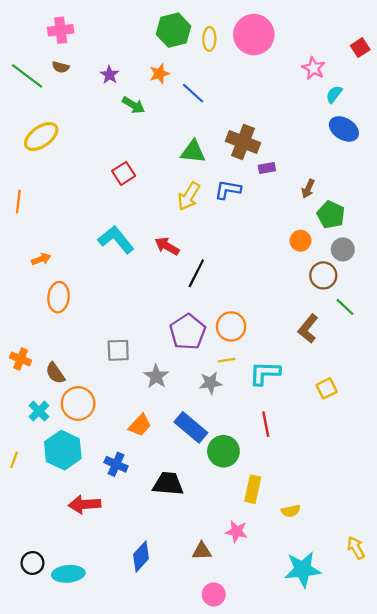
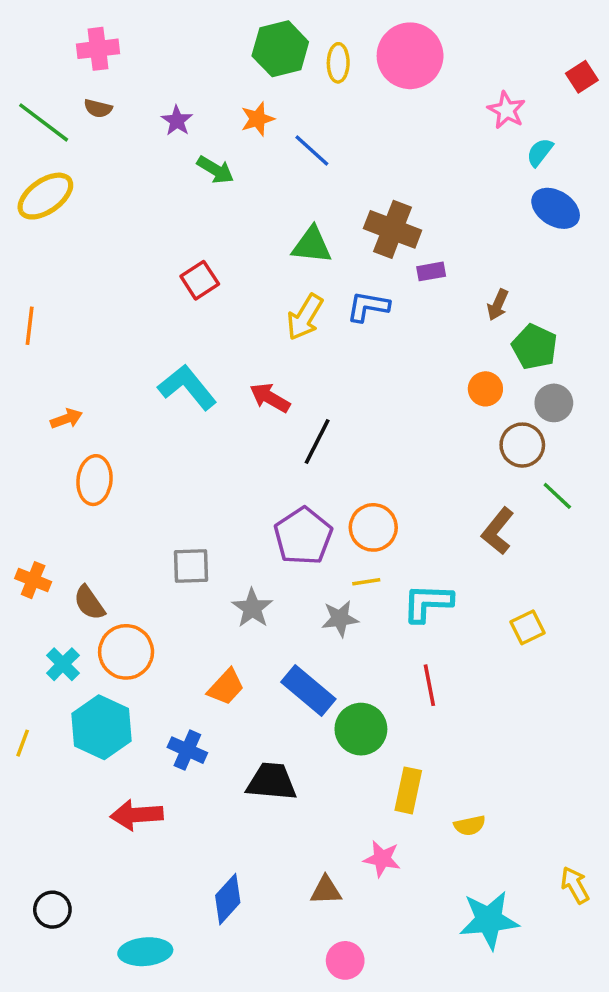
yellow ellipse: (41, 137) -> (45, 196), moved
cyan ellipse: (68, 574) -> (145, 952), moved

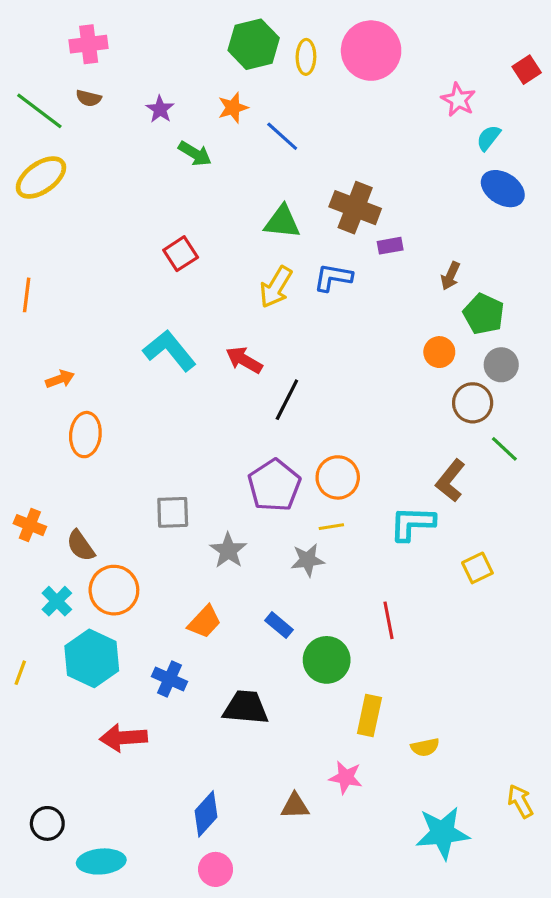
cyan L-shape: (428, 603) -> (412, 523), moved
blue rectangle: (308, 690) -> (279, 625), size x0.6
cyan ellipse: (145, 952) -> (101, 861), moved
pink circle: (345, 960) -> (216, 869), moved

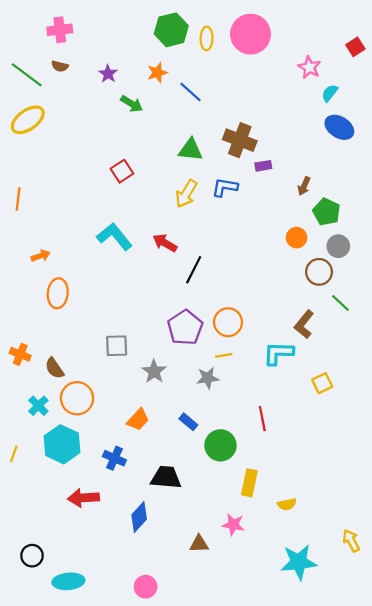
blue diamond: (206, 814) -> (139, 517), moved

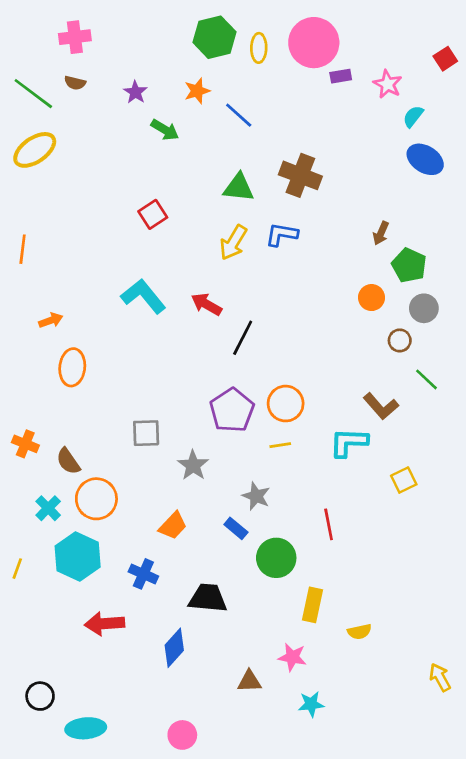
purple rectangle: (263, 166) -> (341, 76), moved
brown circle: (319, 272) -> (400, 340), size x0.7
brown L-shape: (304, 324) -> (381, 406), turned -80
gray star: (208, 378) -> (256, 496), moved, turned 30
cyan star: (299, 562) -> (311, 704), moved, size x0.6

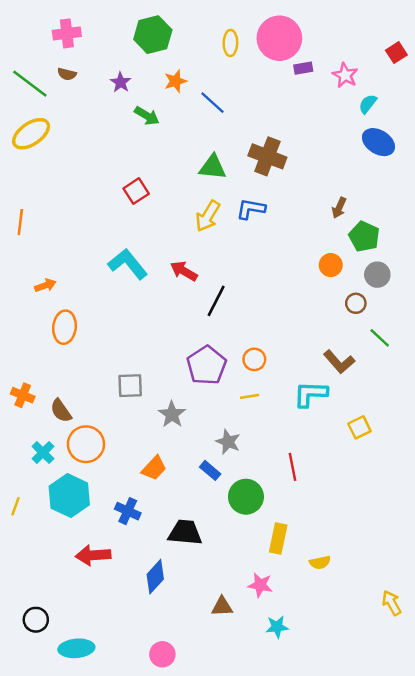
green hexagon: (214, 37) -> (153, 35), moved
orange circle: (286, 404) -> (254, 359), size x0.7

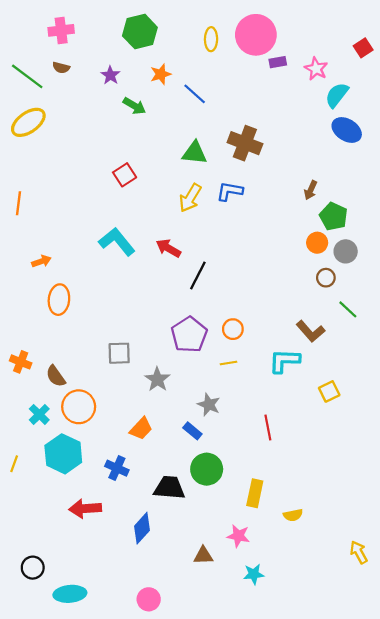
cyan semicircle: (368, 104) -> (337, 95), size x1.4
orange circle: (331, 265) -> (317, 243), moved
green circle: (246, 497) -> (207, 469), moved

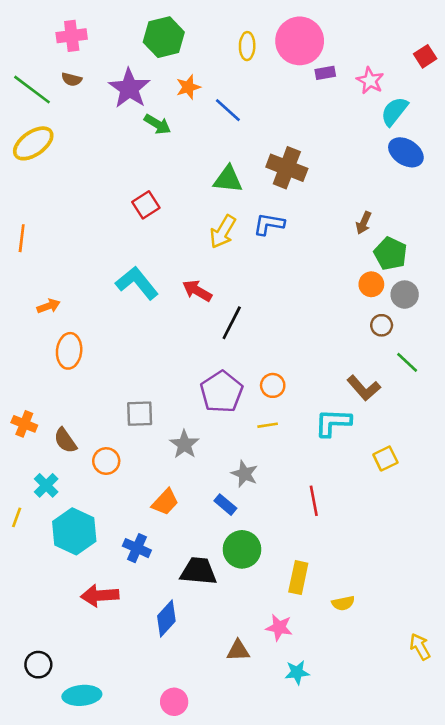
purple star: (110, 75) -> (129, 88), size x1.8
orange circle: (79, 407) -> (106, 461), moved, size x0.7
yellow line: (14, 464) -> (17, 517), moved

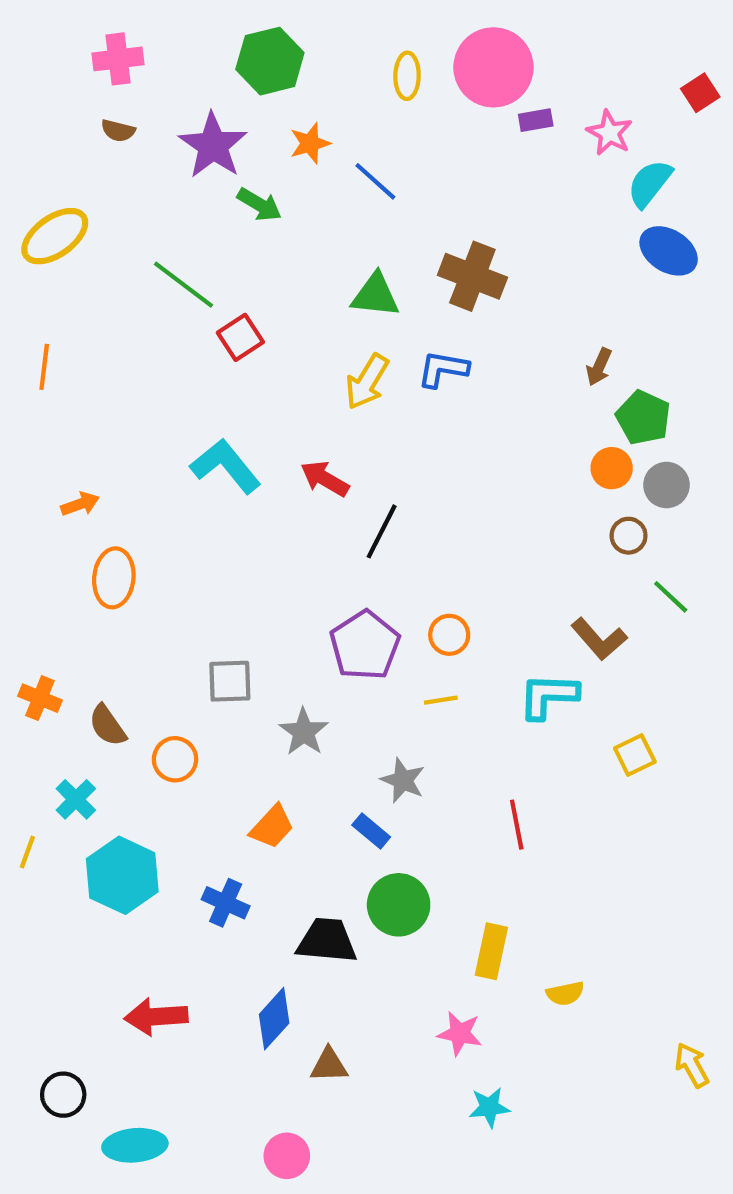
green line: (32, 90) -> (183, 285), moved
orange line: (22, 238) -> (44, 367), moved
red arrow: (100, 595) -> (156, 1017), moved
brown triangle: (238, 651) -> (329, 1065), moved

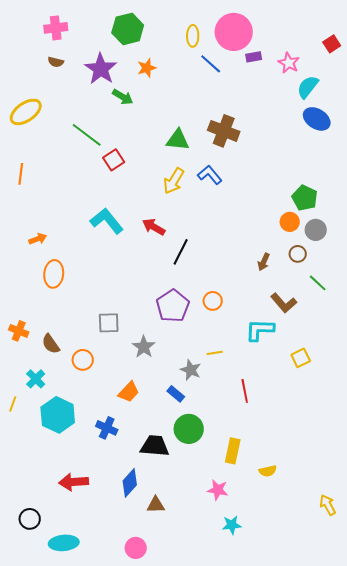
blue line: (375, 181) -> (211, 64), moved
brown arrow: (599, 367) -> (264, 262), moved
blue L-shape: (443, 369) -> (210, 175), turned 40
yellow line: (441, 700) -> (215, 353), moved

